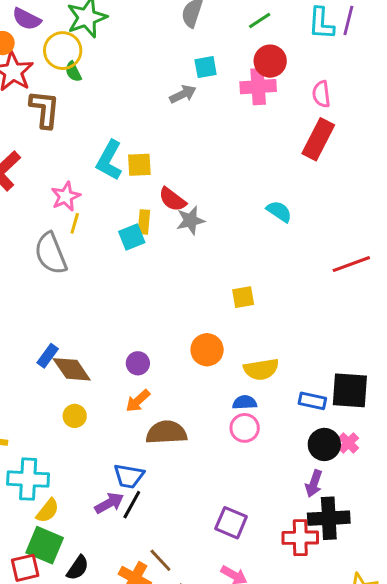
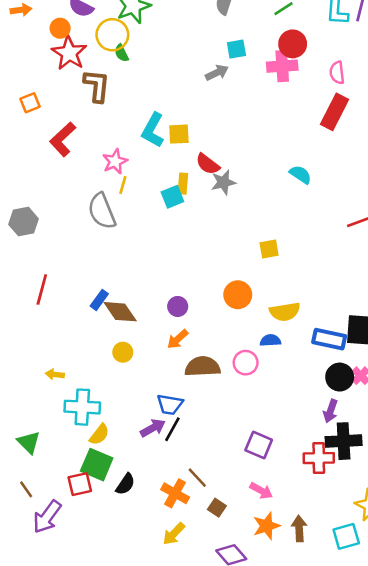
blue rectangle: (312, 401) -> (329, 339), size x1.4
pink circle: (245, 428) -> (246, 363), moved

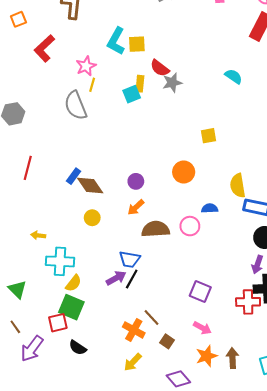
yellow semicircle: (285, 312) -> (238, 186), moved, turned 90
black semicircle: (125, 484) -> (78, 348), moved, turned 90

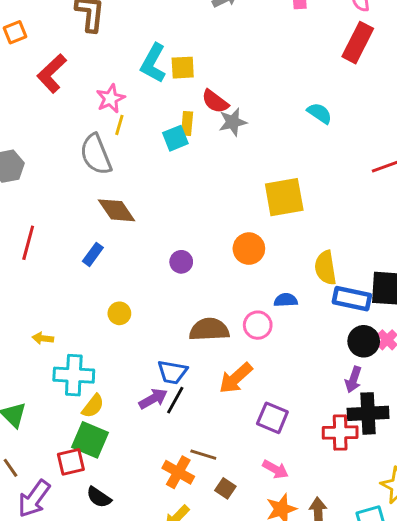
yellow square: (209, 136) -> (284, 197), size x1.8
brown diamond: (90, 186) -> (116, 210), moved
orange arrow: (136, 207) -> (236, 378), moved, size x1.4
brown line: (151, 318) -> (203, 455), turned -30

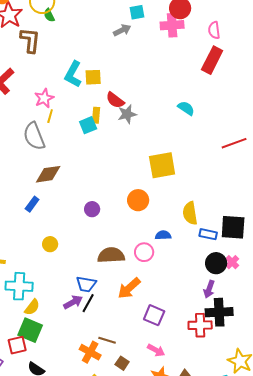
brown diamond: (116, 210) -> (48, 174), turned -64
blue rectangle: (352, 299) -> (208, 234), size x0.7

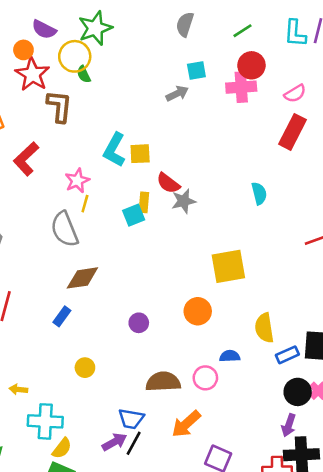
pink semicircle: (214, 30) -> (295, 93), turned -114
cyan semicircle: (186, 108) -> (259, 193), turned 42
blue rectangle: (208, 234) -> (287, 355), turned -36

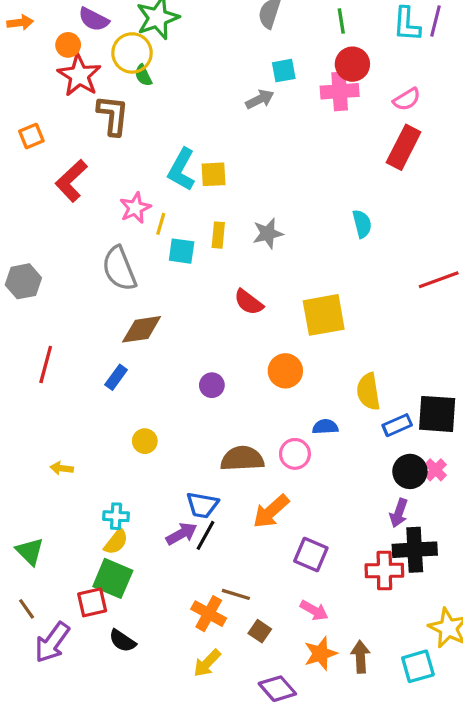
green line: (243, 31) -> (341, 21), turned -66
red semicircle: (168, 183) -> (249, 302), moved
yellow line: (85, 204) -> (161, 224), moved
cyan square: (134, 215) -> (182, 251), moved, turned 30
cyan cross: (45, 421) -> (116, 516), moved, size x0.6

